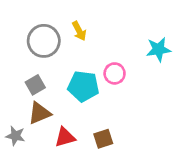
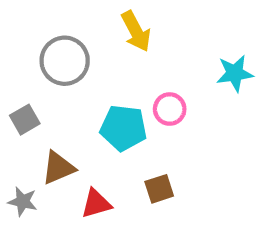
yellow arrow: (79, 31) -> (136, 31), moved, size x1.4
gray square: (35, 85) -> (25, 120), moved
brown square: (103, 139) -> (159, 189), moved

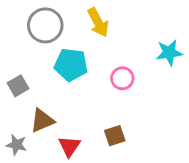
gray circle: (65, 61) -> (45, 25), moved
cyan pentagon: (123, 128) -> (71, 65), moved
red triangle: (96, 204) -> (69, 146), turned -40

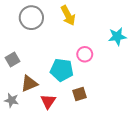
cyan pentagon: (71, 65) -> (62, 70), moved

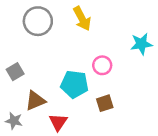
brown square: (80, 94) -> (105, 103), moved

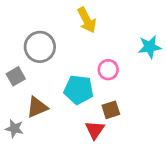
gray circle: (38, 21) -> (40, 47), moved
red triangle: (58, 122) -> (95, 130), moved

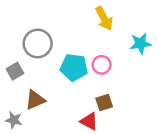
yellow arrow: (87, 20) -> (104, 18), moved
cyan pentagon: (79, 90) -> (74, 67), moved
red triangle: (95, 130) -> (89, 121), turned -36

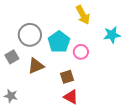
cyan pentagon: (74, 67) -> (59, 42), moved, turned 30
brown triangle: (35, 100) -> (36, 66), moved
brown square: (104, 102) -> (67, 77), moved

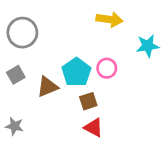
yellow arrow: (83, 15) -> (109, 19), turned -54
gray circle: (30, 35) -> (22, 33), moved
cyan pentagon: (59, 42) -> (76, 72), moved

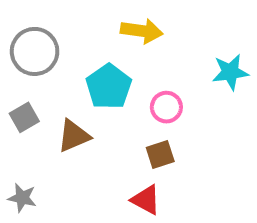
yellow arrow: (109, 19) -> (142, 31), moved
cyan pentagon: (76, 72) -> (109, 87), moved
brown square: (88, 101) -> (160, 155), moved

